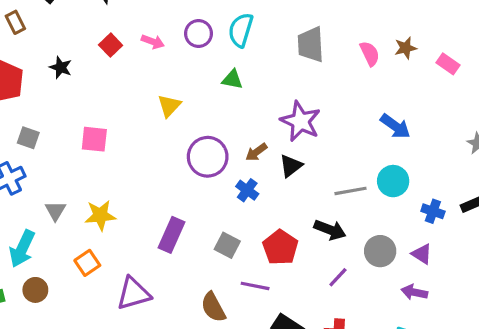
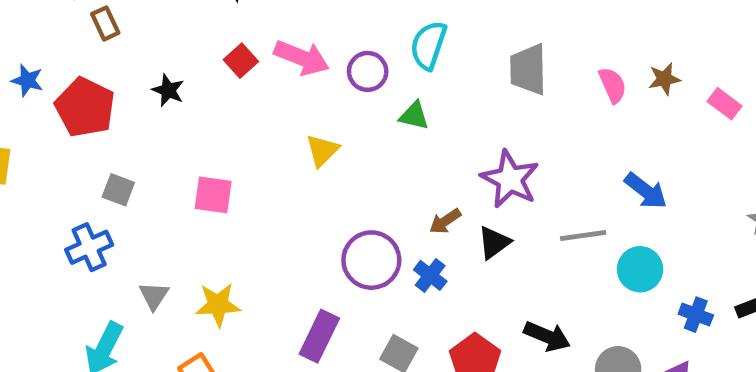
purple circle: (199, 34) -> (368, 71), moved
pink arrow: (153, 42) -> (302, 58), size x1.6
purple circle: (208, 157) -> (371, 260), moved
gray line: (350, 191) -> (583, 235), moved

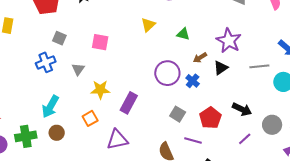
green triangle: (414, 116) -> (183, 34), moved
gray triangle: (154, 296) -> (78, 69), moved
purple rectangle: (319, 336) -> (129, 103), moved

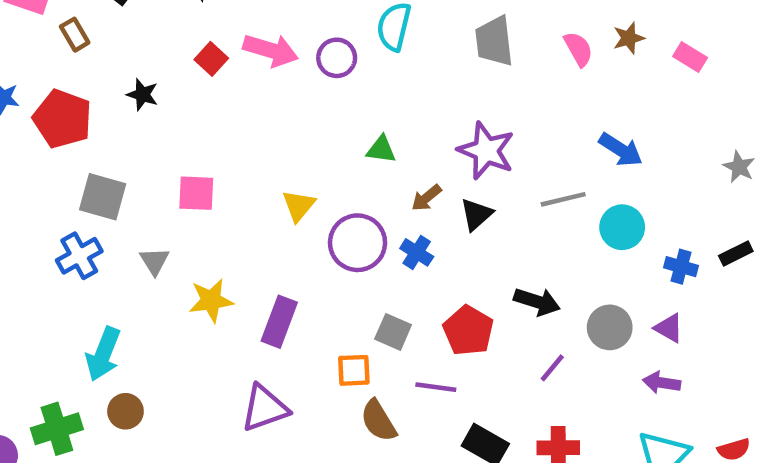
yellow triangle: (148, 25) -> (299, 206), moved
gray square: (59, 38) -> (103, 197), size x1.5
orange square: (90, 118) -> (354, 370), moved, turned 35

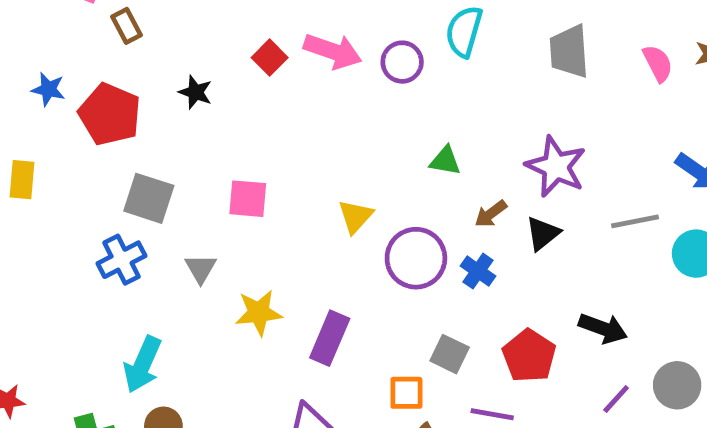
gray circle: (610, 327) -> (677, 385), moved

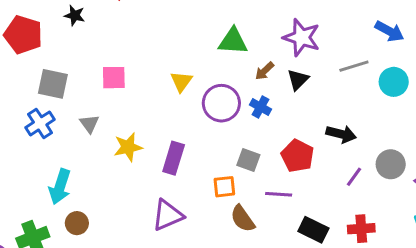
green triangle: (445, 161) -> (233, 41), size x1.5

